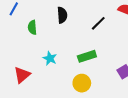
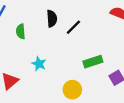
black line: (98, 23) -> (73, 27), moved
green rectangle: (87, 56) -> (93, 62), moved

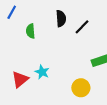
cyan star: (39, 64) -> (42, 72), moved

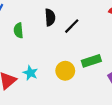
yellow circle: (81, 88) -> (65, 71), moved

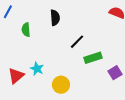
black line: (72, 26) -> (77, 42), moved
yellow circle: (65, 71) -> (61, 85), moved

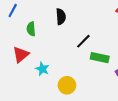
green rectangle: (93, 58) -> (100, 58), turned 30
red triangle: (16, 76) -> (21, 55), moved

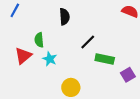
green semicircle: (31, 29) -> (39, 40), moved
cyan star: (42, 69) -> (50, 59), moved

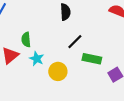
black semicircle: (64, 17) -> (65, 12), moved
yellow circle: (71, 87) -> (58, 71), moved

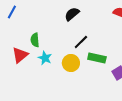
black semicircle: (65, 12) -> (72, 14), turned -126
yellow circle: (58, 71) -> (71, 63), moved

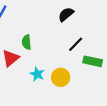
cyan star: (45, 58) -> (37, 74), moved
yellow circle: (71, 63) -> (61, 77), moved

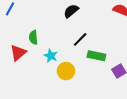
cyan star: (37, 74) -> (51, 56), moved

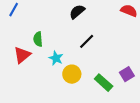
green rectangle: (96, 56) -> (104, 83), moved, turned 30

